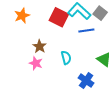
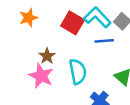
cyan semicircle: (66, 58) -> (78, 72), size x1.5
pink star: (36, 63) -> (41, 76), size x1.5

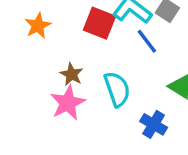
blue line: (104, 41) -> (147, 41), turned 66
pink star: (41, 76) -> (68, 103), turned 30

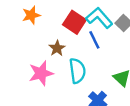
blue line: (147, 41) -> (94, 40), moved
brown star: (72, 74) -> (57, 48), moved

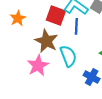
blue line: (94, 40) -> (76, 26), turned 42
brown star: (57, 48) -> (46, 41), size x1.6

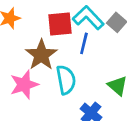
red square: (56, 15) -> (60, 24), turned -36

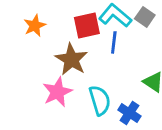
cyan semicircle: (66, 80) -> (100, 100), moved

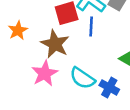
orange star: (35, 26) -> (18, 30), moved
cyan semicircle: (100, 100) -> (82, 78), turned 145

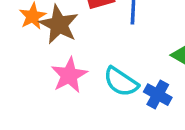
brown star: (55, 44) -> (59, 25), moved

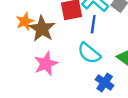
cyan semicircle: (121, 82) -> (89, 53), moved

